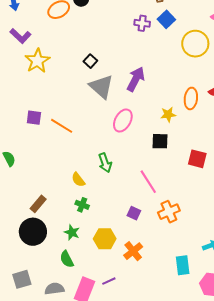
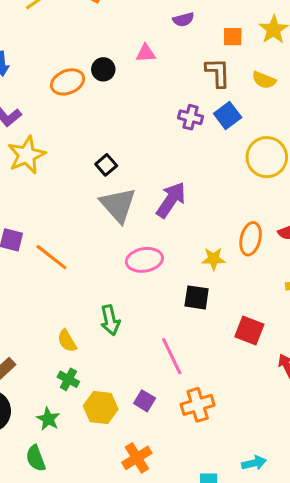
pink ellipse: (123, 121) -> (144, 260), turned 45
yellow hexagon: (105, 239) -> (101, 408), moved

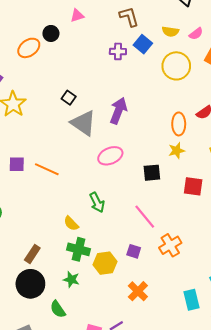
yellow semicircle: (264, 80) -> (170, 31), moved
yellow star: (214, 259) -> (177, 151), moved
green cross: (68, 379) -> (79, 249), size x1.5
green semicircle: (36, 458) -> (58, 309), moved

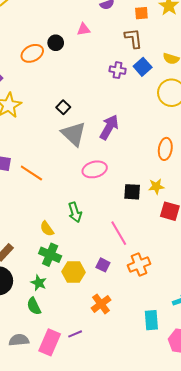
yellow star: (177, 151) -> (156, 186), moved
green semicircle: (58, 309) -> (34, 306), moved

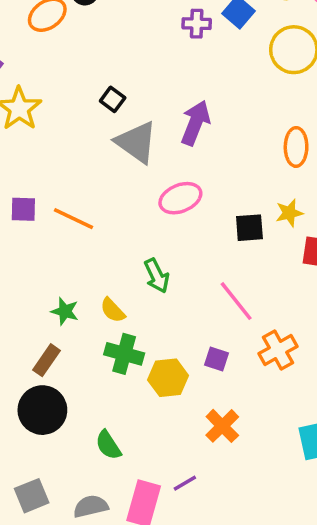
green star: (39, 283) -> (65, 311), moved

